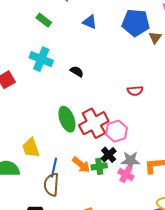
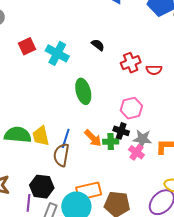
cyan cross: (41, 59) -> (57, 53), moved
red cross: (94, 123) -> (131, 63), moved, size x0.7
yellow trapezoid: (31, 148) -> (41, 136), moved
black cross: (109, 155) -> (121, 131), turned -35

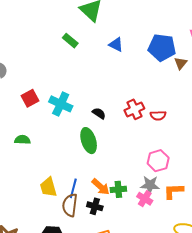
black semicircle: (98, 45) -> (99, 113), moved
pink hexagon: (131, 108) -> (158, 161), moved
black cross: (121, 131) -> (95, 206), moved
green semicircle: (18, 135) -> (22, 140), moved, size x0.6

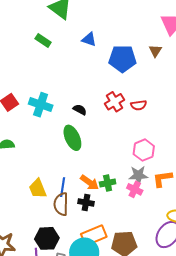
blue pentagon: (162, 48) -> (123, 59), moved

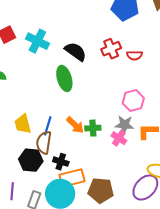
black semicircle: (80, 110) -> (76, 52), size x1.6
black cross: (86, 203) -> (61, 162), moved
black hexagon: (47, 238) -> (31, 160), moved

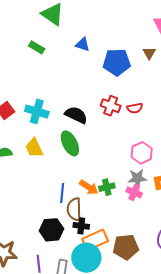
red cross: (111, 49) -> (111, 106), turned -36
yellow trapezoid: (23, 124) -> (34, 148), moved
brown semicircle: (44, 143) -> (74, 209), moved

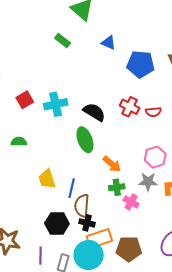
cyan cross: (37, 111) -> (56, 104), turned -35
yellow trapezoid: (34, 148) -> (47, 179), moved
orange arrow: (89, 187) -> (112, 164), moved
pink cross: (134, 192) -> (131, 202), moved

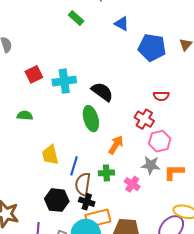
red cross: (130, 107) -> (144, 119), moved
orange arrow: (112, 164) -> (116, 145), turned -102
green cross: (117, 187) -> (106, 173), moved

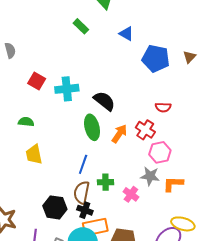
red square: (34, 74) -> (37, 81), turned -36
orange arrow: (116, 145) -> (119, 134), moved
yellow trapezoid: (50, 155) -> (34, 154), moved
blue line: (74, 166) -> (83, 164), moved

